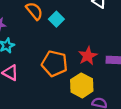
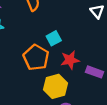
cyan square: (56, 19) -> (54, 38), moved

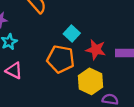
red star: (70, 60) -> (96, 50), turned -30

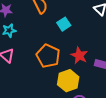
cyan square: (72, 34) -> (64, 24), moved

